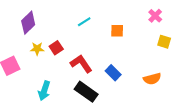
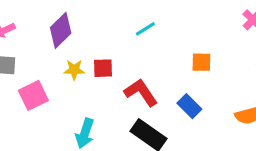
orange square: (117, 31) -> (201, 62), moved
red square: (56, 48) -> (103, 68), turned 32

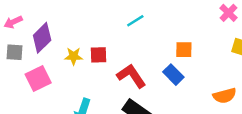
purple diamond: (61, 30) -> (42, 38), moved
blue rectangle: (189, 106) -> (173, 75), moved

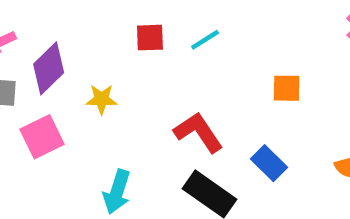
red square: (99, 55) -> (150, 38), moved
blue rectangle: (173, 75) -> (269, 163), moved

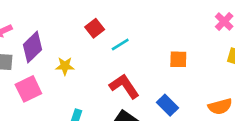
red square: (150, 38) -> (95, 28), turned -36
cyan line: (205, 40) -> (120, 44), moved

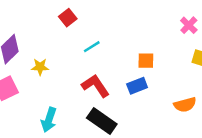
red square: (95, 28) -> (68, 18), moved
blue rectangle: (167, 105) -> (137, 86), moved, turned -66

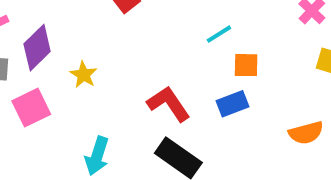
cyan line: (92, 47) -> (219, 34), moved
yellow star: (40, 67) -> (84, 75), turned 30

